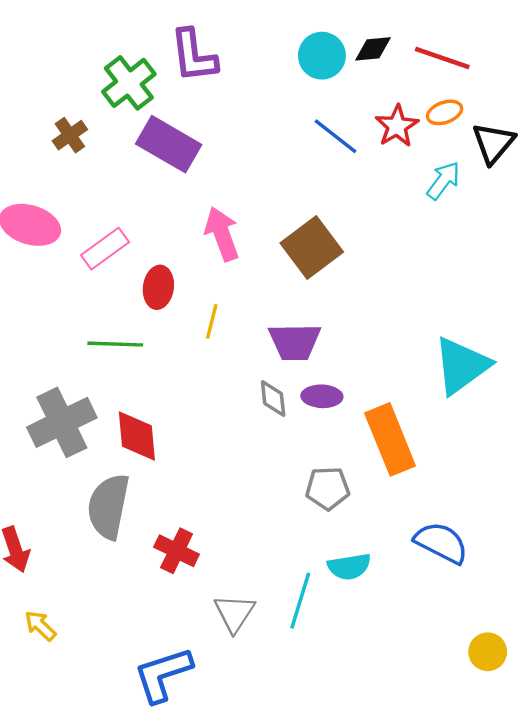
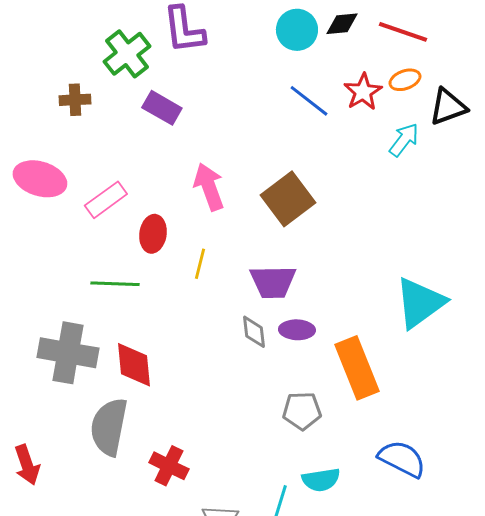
brown cross: (70, 135) -> (75, 100), turned 32
black triangle: (493, 143) -> (448, 107), turned 30
purple rectangle: (169, 144) -> (162, 108), size x0.7
gray cross: (62, 422) -> (68, 353), turned 36

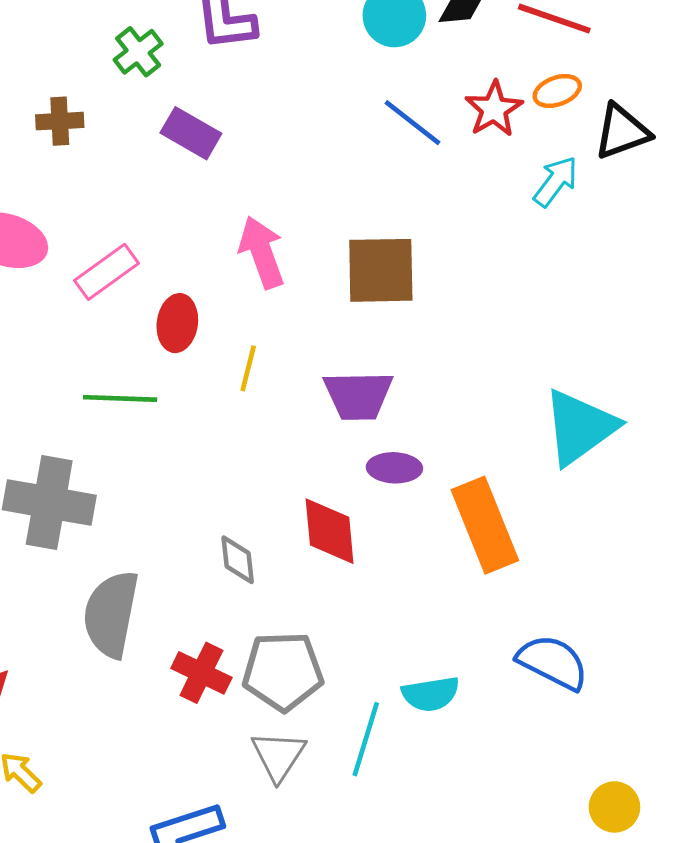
green cross: (127, 54) -> (138, 52), size x0.7
brown square: (288, 199) -> (381, 270), turned 36
gray diamond: (254, 332) -> (238, 560), moved
red diamond: (134, 365) -> (330, 531), moved
gray pentagon: (302, 411) -> (283, 671), moved, size x1.4

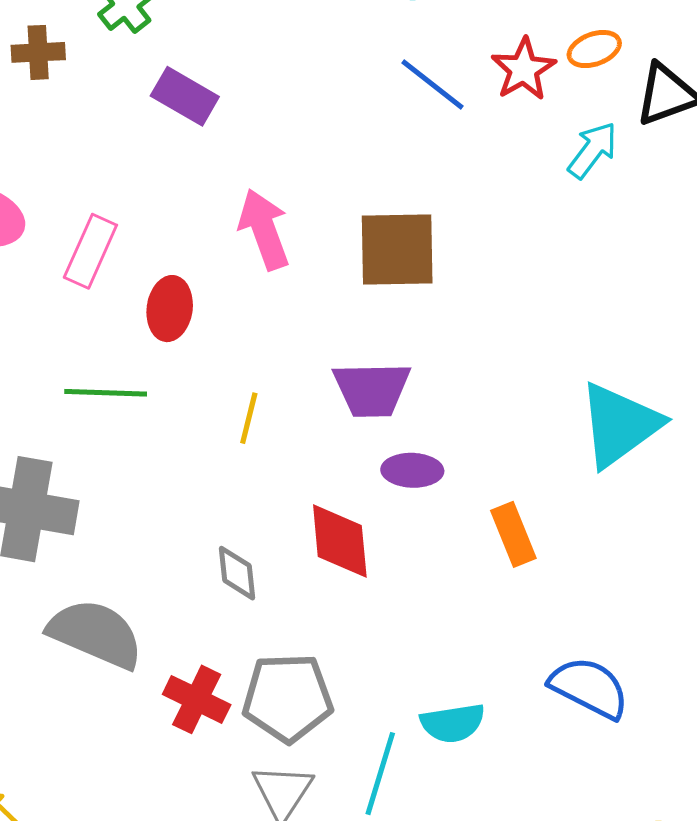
brown cross: (60, 121) -> (38, 52), moved
pink rectangle: (106, 272) -> (90, 251), turned -30
yellow line: (248, 368) -> (249, 418), moved
orange rectangle: (485, 525) -> (513, 534), size x0.6
gray semicircle: (111, 614) -> (95, 634), turned 102

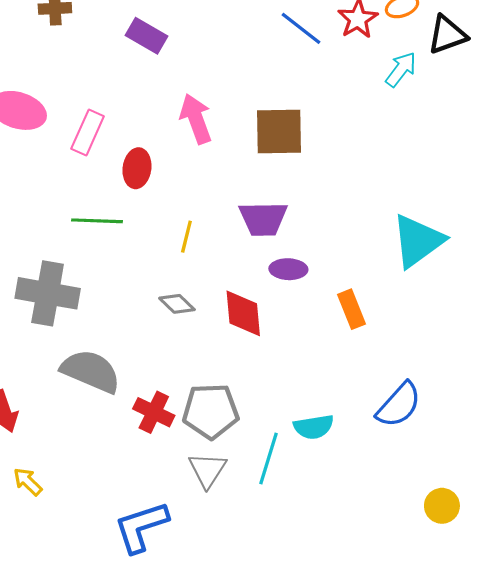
gray diamond: (237, 573) -> (177, 304), moved, turned -40
blue semicircle: (589, 688) -> (399, 405), turned 105

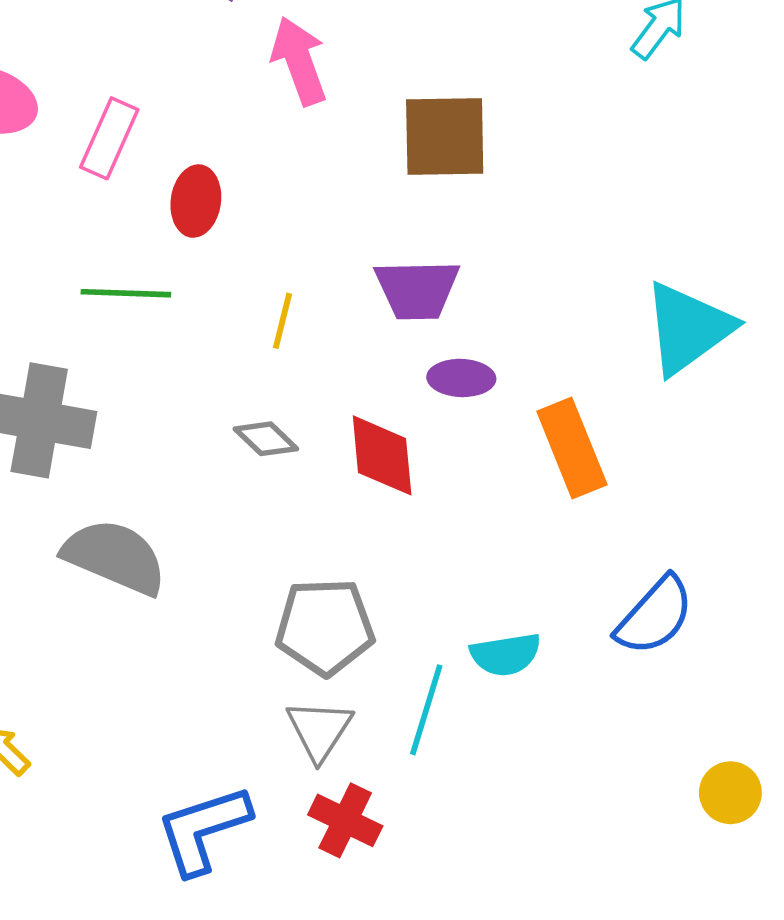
pink arrow: (196, 119) -> (299, 61), moved
orange rectangle: (351, 309) -> (572, 448), size x1.4
red cross: (154, 412) -> (345, 820), moved

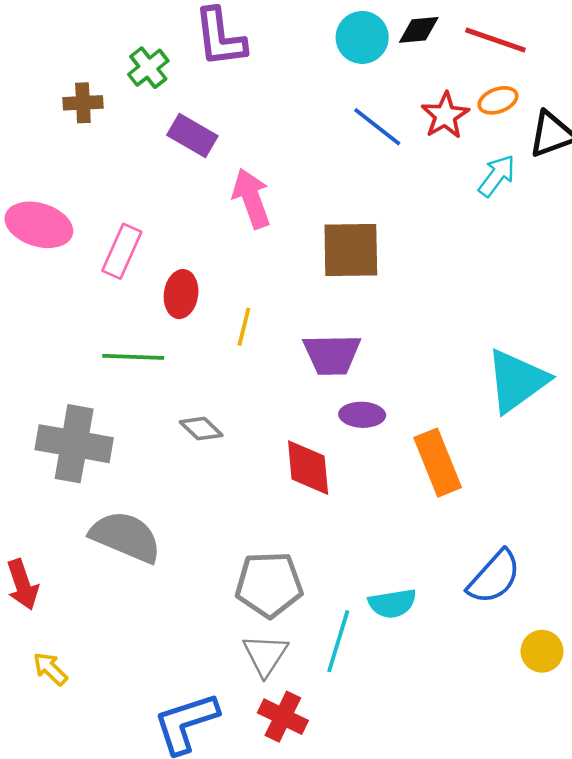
yellow line: (282, 321) -> (244, 327), moved
gray diamond: (266, 439) -> (201, 429), moved
yellow circle: (730, 793) -> (542, 651), moved

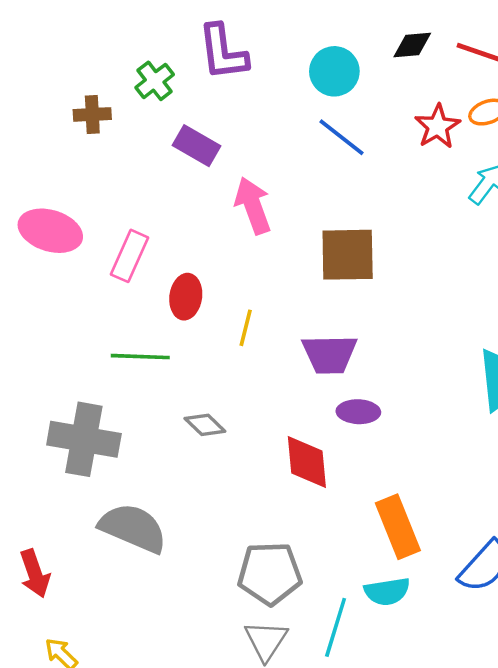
cyan circle: (362, 37) -> (334, 71), moved
blue line: (377, 127) -> (342, 137), moved
orange rectangle: (438, 463) -> (398, 527), moved

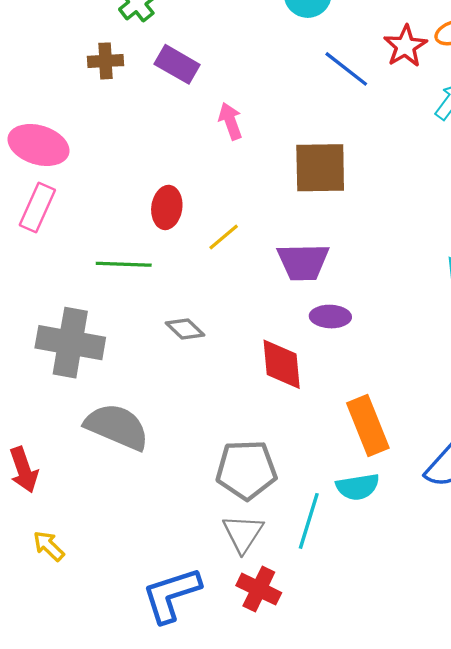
brown cross: (92, 114) -> (105, 61), moved
blue line: (342, 137) -> (346, 69), moved
pink arrow: (253, 206) -> (230, 121), size x0.7
pink rectangle: (129, 256) -> (37, 207), moved
yellow line: (246, 328) -> (224, 237), turned 36

